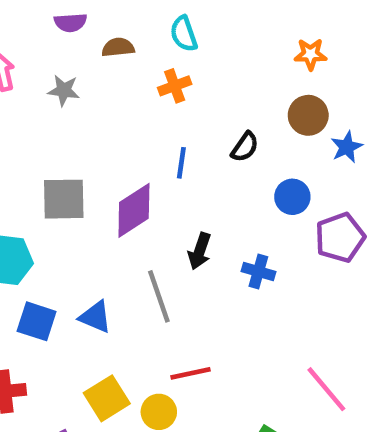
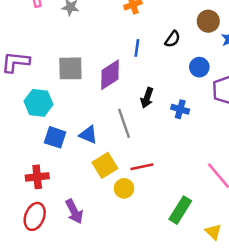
yellow square: (107, 398) -> (105, 165), moved

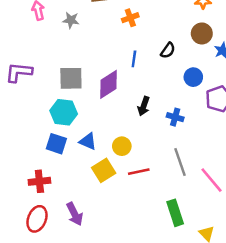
cyan hexagon: (38, 103) -> (64, 112), moved
gray line: (124, 123) -> (180, 162), moved
yellow circle: (124, 188) -> (122, 146), moved
green rectangle: (180, 210) -> (175, 213), turned -50

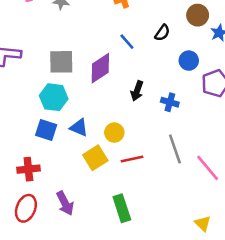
blue line: (134, 59) -> (127, 42), turned -49
green rectangle: (175, 213) -> (122, 208), moved

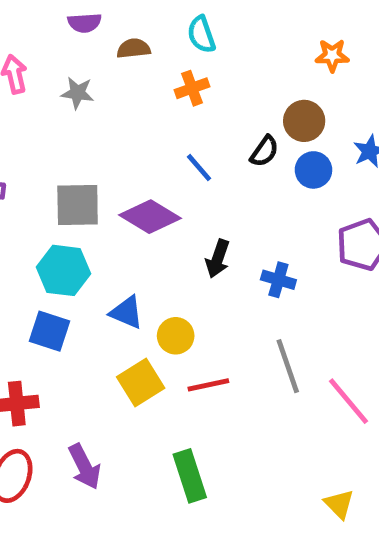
brown circle: (198, 15) -> (304, 121), moved
blue circle: (189, 61) -> (313, 170), moved
purple diamond: (100, 68) -> (150, 217), turned 64
blue triangle: (79, 127) -> (127, 312), moved

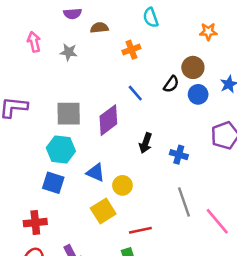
cyan semicircle: (201, 34) -> (151, 17), moved
purple diamond: (150, 217) -> (108, 120), turned -68
red line: (208, 385) -> (140, 230), moved

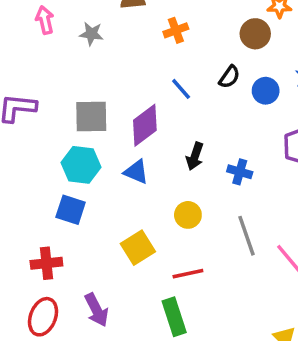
brown circle: (193, 67) -> (255, 34), moved
blue triangle: (96, 173) -> (136, 172), moved
yellow circle: (122, 185) -> (188, 215), moved

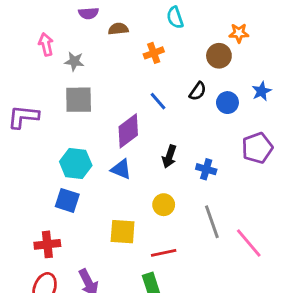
gray star: (91, 34) -> (74, 61), moved
gray square: (91, 117) -> (79, 100), moved
yellow square: (138, 248) -> (123, 232), turned 36

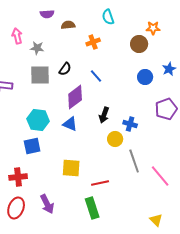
black semicircle: (198, 91) -> (65, 69), moved
blue square: (67, 200) -> (32, 146), turned -30
yellow circle: (164, 205) -> (115, 139), moved

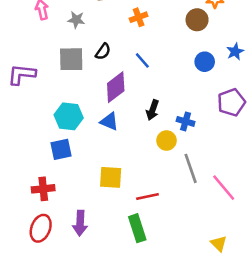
gray star: (37, 48) -> (76, 20), moved
purple arrow: (47, 204) -> (80, 223), turned 30

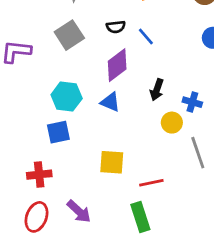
black semicircle: (103, 52) -> (116, 27), moved, turned 48
gray square: (71, 59) -> (69, 35), turned -32
purple arrow: (80, 223) -> (79, 211), turned -50

